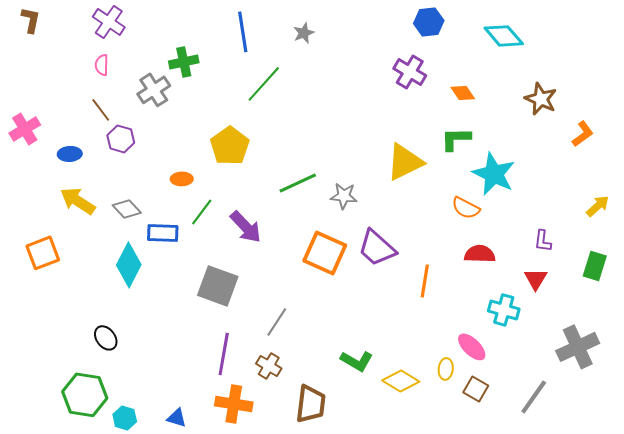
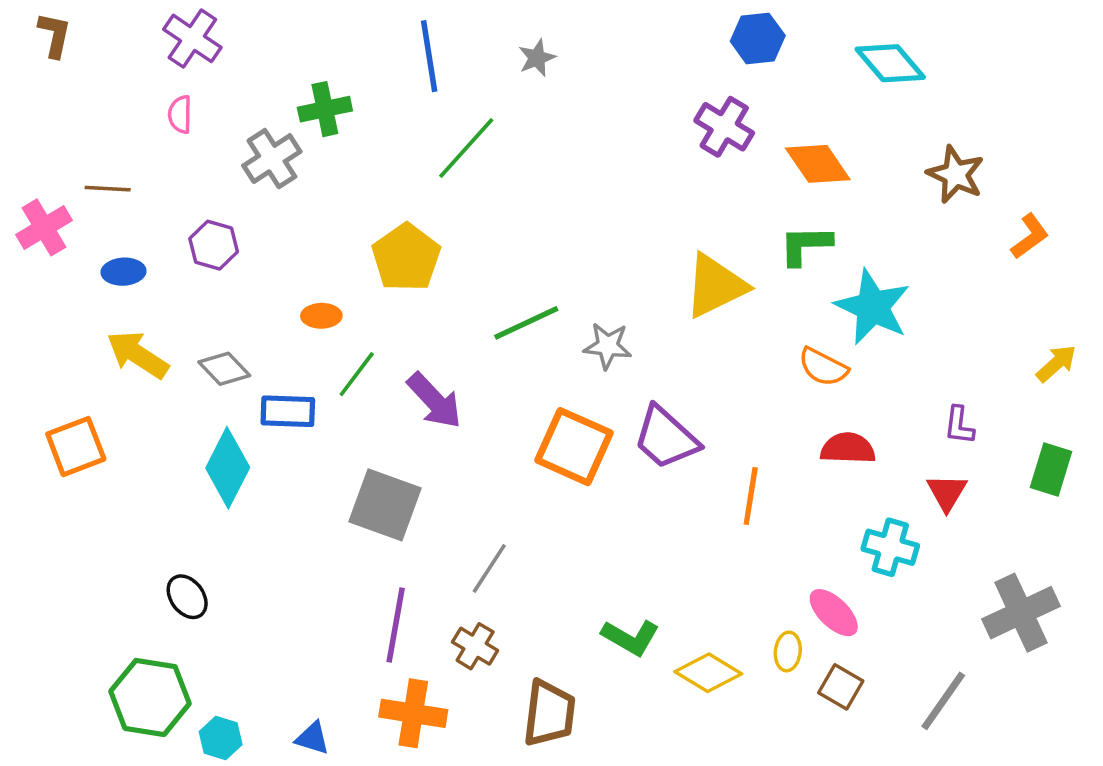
orange diamond: (463, 93) -> (818, 164), size x1.5
brown line: (101, 110) -> (108, 189), moved, turned -50

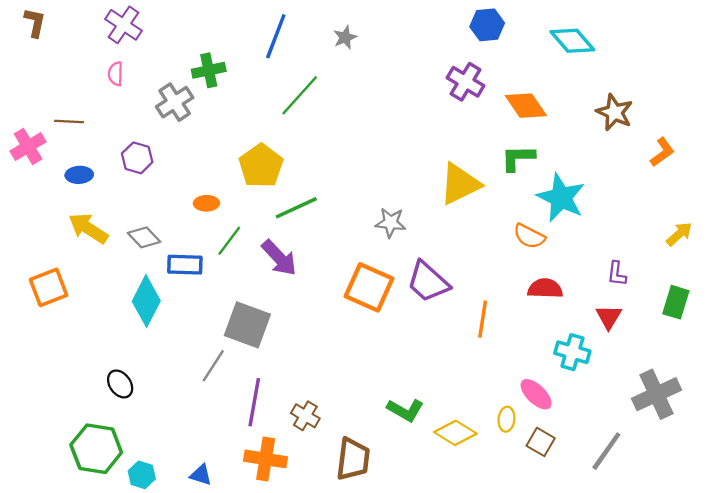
blue line: (429, 56) -> (276, 36), turned 30
green line: (526, 323) -> (296, 208), moved
gray line: (489, 568) -> (213, 366), moved

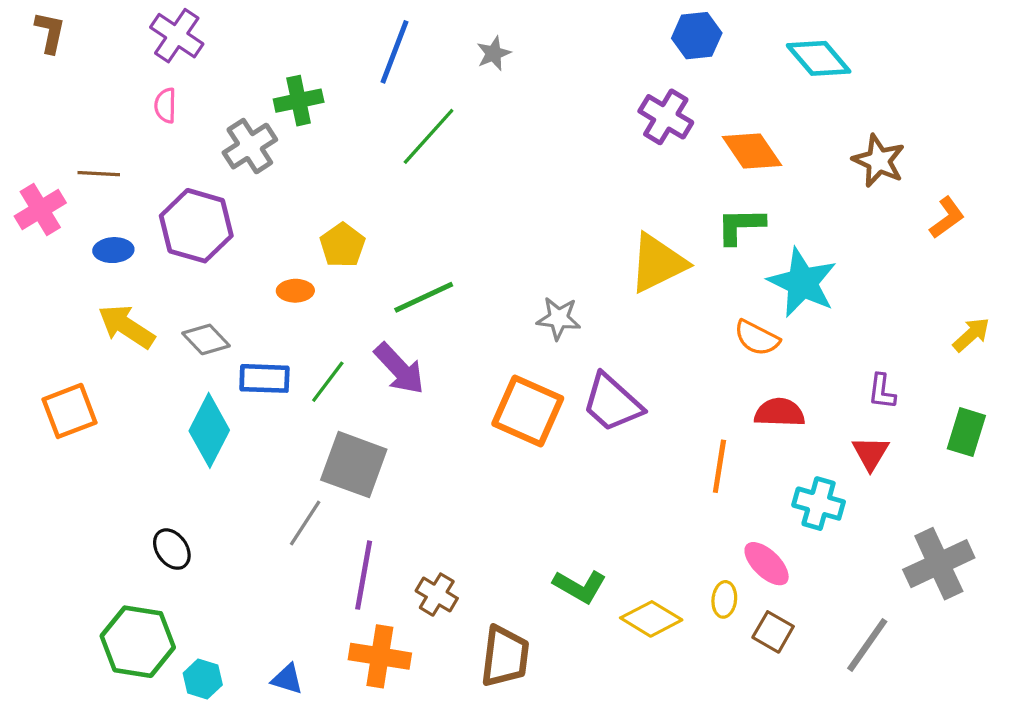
purple hexagon: (137, 158) -> (196, 226), size x1.6
yellow pentagon: (261, 166) -> (342, 245), moved, size x0.7
green line: (229, 241) -> (328, 382), moved
orange line: (483, 319) -> (719, 466), moved

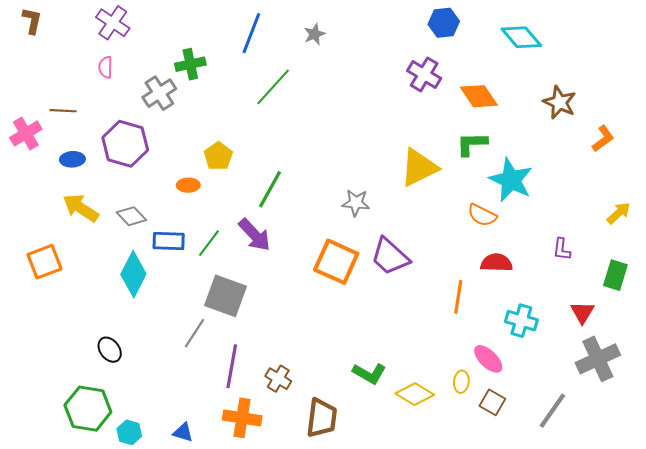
green line: (424, 297) -> (270, 189), turned -36
red triangle: (871, 453) -> (582, 312), moved

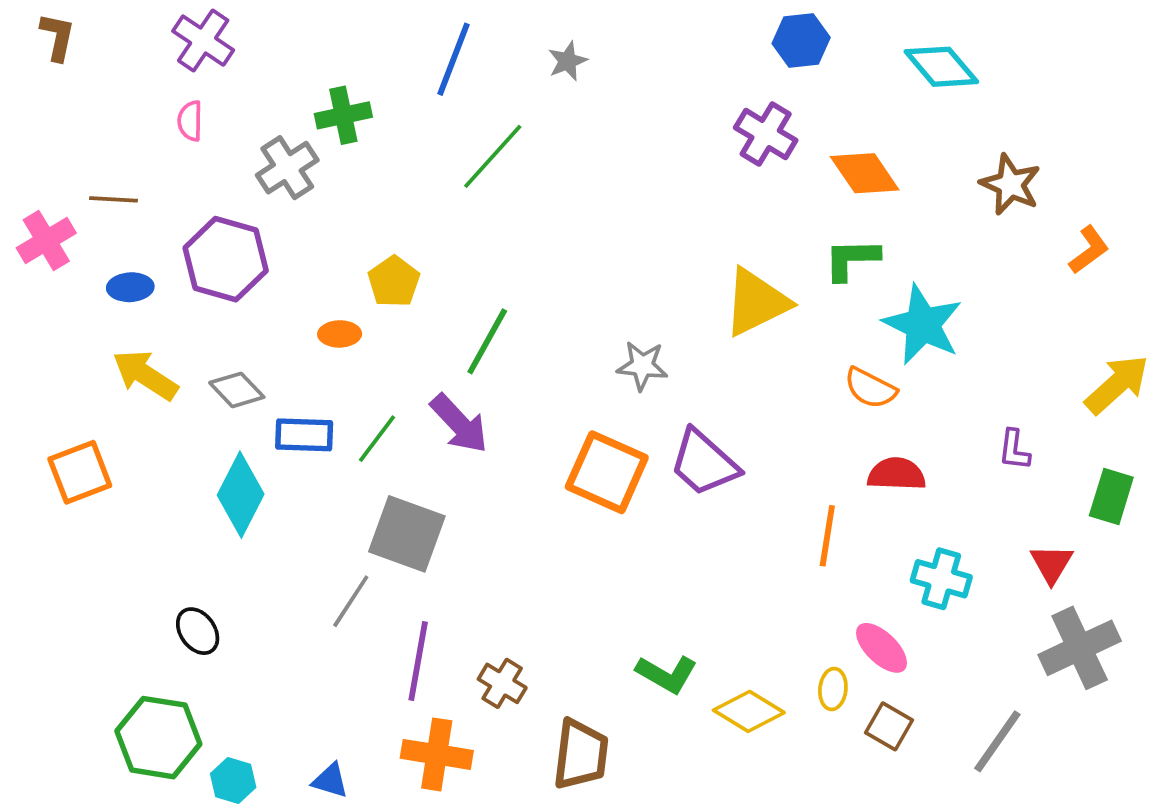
yellow arrow: (619, 213) -> (1117, 384), size x1.5

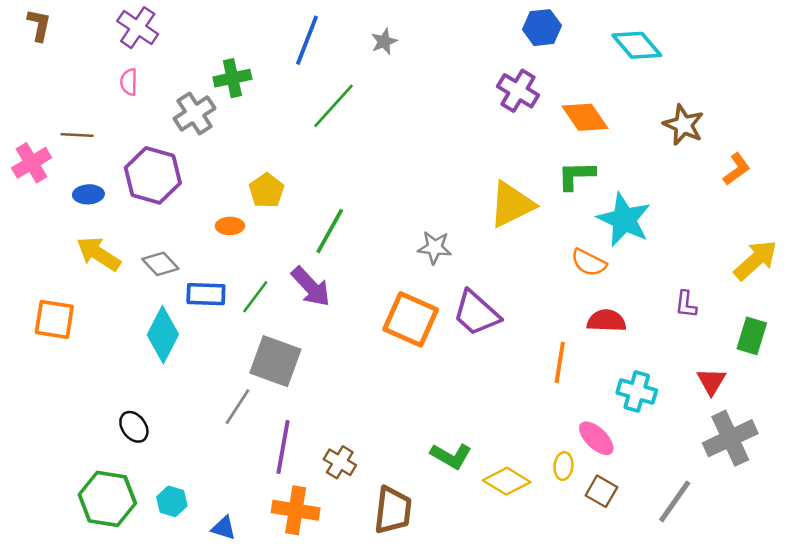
orange square: (80, 472) -> (54, 319), turned 30
cyan hexagon: (233, 781) -> (172, 501), moved

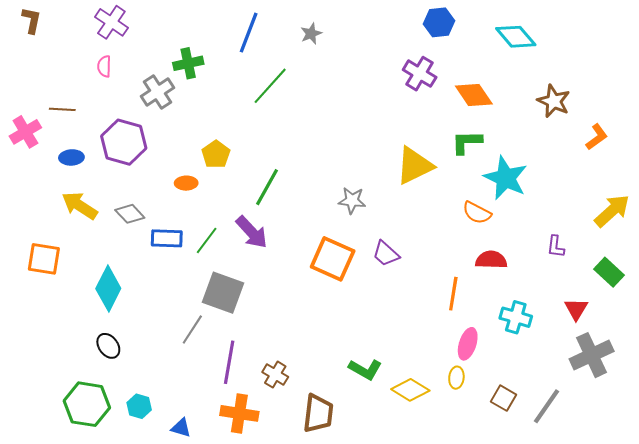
purple trapezoid: (476, 313) -> (386, 254), size x0.7
cyan diamond: (163, 335) -> (108, 289), moved
green rectangle: (752, 336) -> (609, 272), turned -64
pink ellipse: (596, 438) -> (468, 344), moved, turned 64
brown square: (601, 491) -> (504, 398), moved

